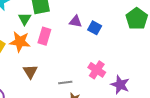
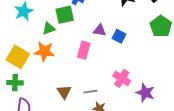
green triangle: (25, 19) -> (49, 29), turned 40
pink rectangle: (44, 36) -> (84, 50), moved
brown triangle: (30, 72) -> (64, 92), moved

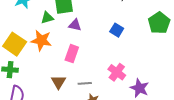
purple triangle: (100, 30) -> (75, 25), moved
pink rectangle: (84, 50) -> (72, 54), moved

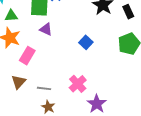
green triangle: (47, 18) -> (11, 16), moved
pink rectangle: (72, 54) -> (27, 56), moved

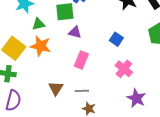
pink rectangle: (27, 56) -> (81, 60), moved
pink cross: (78, 84) -> (124, 69), moved

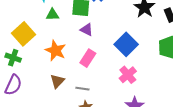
blue square: (116, 39) -> (126, 44), size x1.6
orange star: (41, 46) -> (56, 50), moved

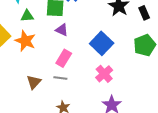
orange star: (56, 50) -> (25, 41), moved
gray line: (82, 89) -> (60, 78), moved

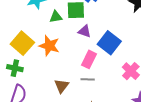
green triangle: (27, 16) -> (56, 17), moved
blue square: (102, 43) -> (109, 43), moved

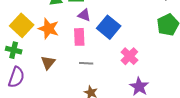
pink rectangle: (89, 59) -> (79, 37), moved, turned -30
brown triangle: (62, 86) -> (48, 63), moved

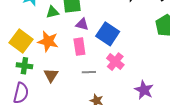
green cross: (14, 50) -> (24, 66), moved
pink cross: (129, 56) -> (115, 62), moved

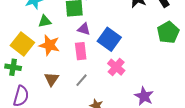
green triangle: (52, 12) -> (45, 21), moved
green cross: (24, 66) -> (13, 67), moved
gray line: (89, 72) -> (82, 80), moved, turned -48

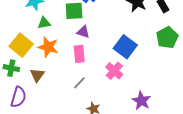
blue square: (109, 39) -> (125, 47), moved
brown triangle: (51, 79) -> (37, 75), moved

